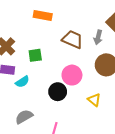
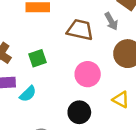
gray arrow: (98, 37) -> (111, 21), turned -32
black circle: (58, 92) -> (79, 112), moved

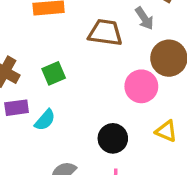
pink circle: (88, 74) -> (141, 86), moved
yellow triangle: (121, 100) -> (166, 131), moved

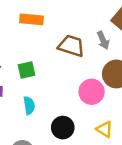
cyan semicircle: (45, 120) -> (29, 105), moved, turned -60

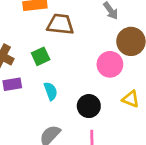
brown trapezoid: (71, 46) -> (60, 24), moved

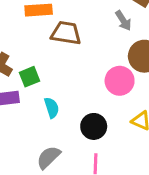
green square: (41, 56) -> (29, 77), moved

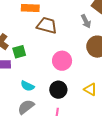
pink circle: (120, 81) -> (62, 61), moved
cyan semicircle: (52, 108) -> (27, 86), moved, turned 128

